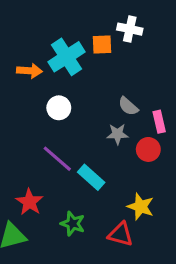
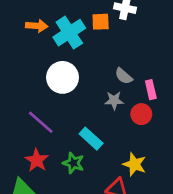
orange arrow: (29, 71) -> (37, 26), moved
white circle: (59, 108) -> (63, 77), size x1.5
purple line: (57, 159) -> (41, 122), moved
green star: (73, 224) -> (73, 163), moved

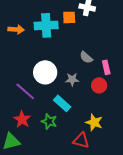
orange arrow: (37, 26) -> (16, 29), moved
cyan cross: (69, 33) -> (46, 25), turned 30
white circle: (63, 77) -> (45, 72), moved
gray star: (114, 101) -> (72, 79), moved

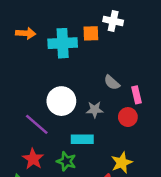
orange arrow: (16, 29) -> (26, 33), moved
cyan rectangle: (62, 103) -> (82, 139), turned -42
yellow star: (94, 122) -> (122, 163), turned 30

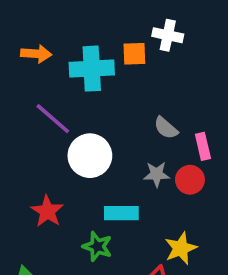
gray star: (95, 110) -> (157, 174), moved
purple line: (37, 124) -> (53, 119), moved
red star: (33, 159) -> (47, 211), moved

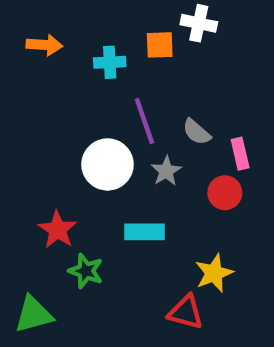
cyan cross: (92, 69) -> (110, 62), size x0.6
purple line: (53, 119) -> (144, 121), moved, turned 30
gray star: (157, 174) -> (166, 171), moved, turned -30
green star: (97, 246) -> (86, 271), moved

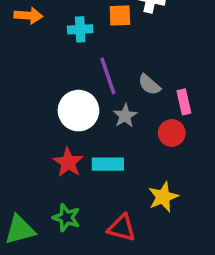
red star: (58, 230) -> (68, 162), moved
green star: (86, 271) -> (66, 218), moved
red triangle: (186, 312) -> (122, 228), moved

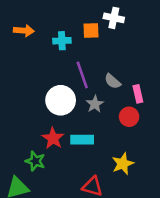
green star: (66, 218) -> (35, 161), moved

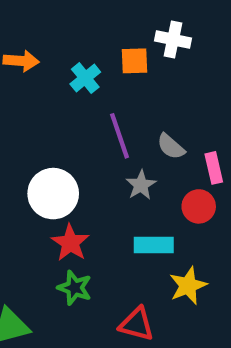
cyan cross: (62, 41) -> (85, 78), turned -36
white circle: (61, 100) -> (53, 194), moved
cyan rectangle: (82, 140) -> (154, 245), moved
green star: (35, 161) -> (75, 288), moved

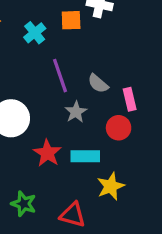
red star: (70, 243) -> (47, 153), moved
green star: (75, 288) -> (24, 204), moved

